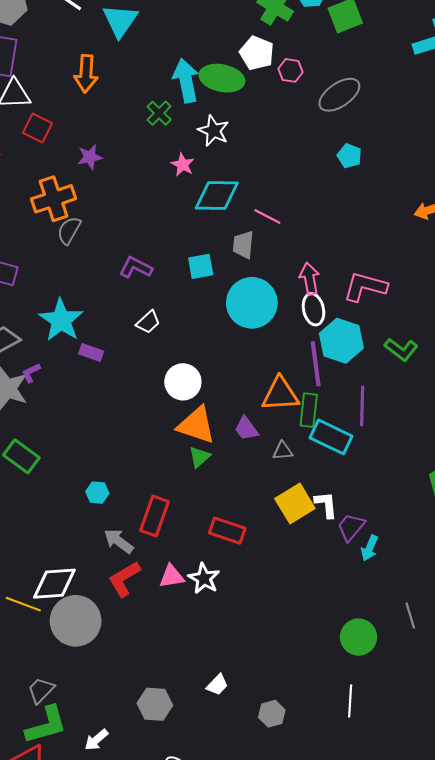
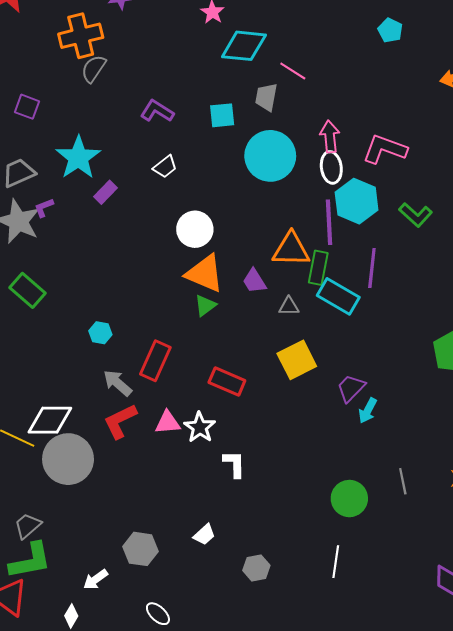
cyan pentagon: (349, 156) -> (390, 30), moved
purple rectangle: (91, 352) -> (106, 192), turned -70
white L-shape: (326, 505) -> (234, 464), moved
white arrow: (96, 740) -> (96, 579), moved

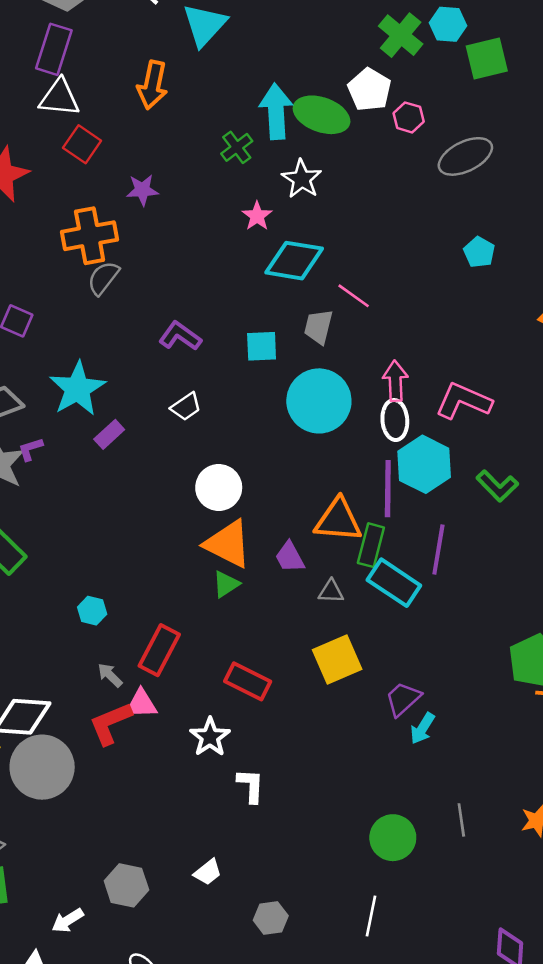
gray arrow: (118, 383) -> (110, 675), size x0.7
pink triangle: (168, 423) -> (141, 704), moved

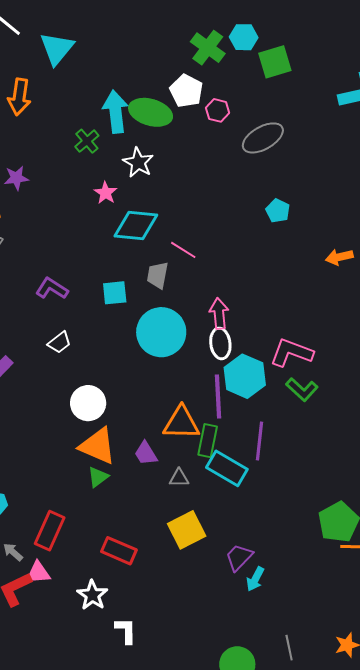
pink L-shape: (463, 401) -> (291, 353), moved

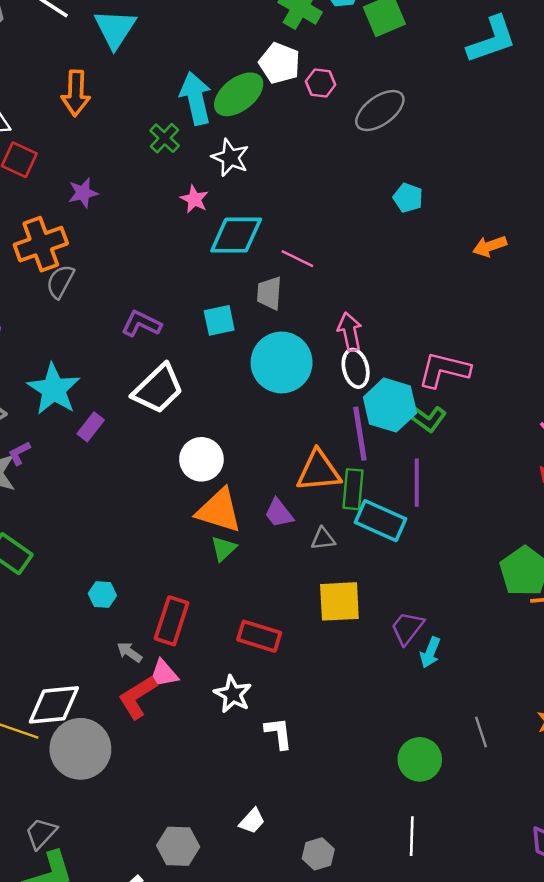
green ellipse: (151, 112) -> (239, 94), turned -48
white trapezoid: (59, 342) -> (158, 389), size x1.8
green L-shape: (302, 389) -> (426, 418), moved
yellow square: (187, 530) -> (339, 601), turned 30

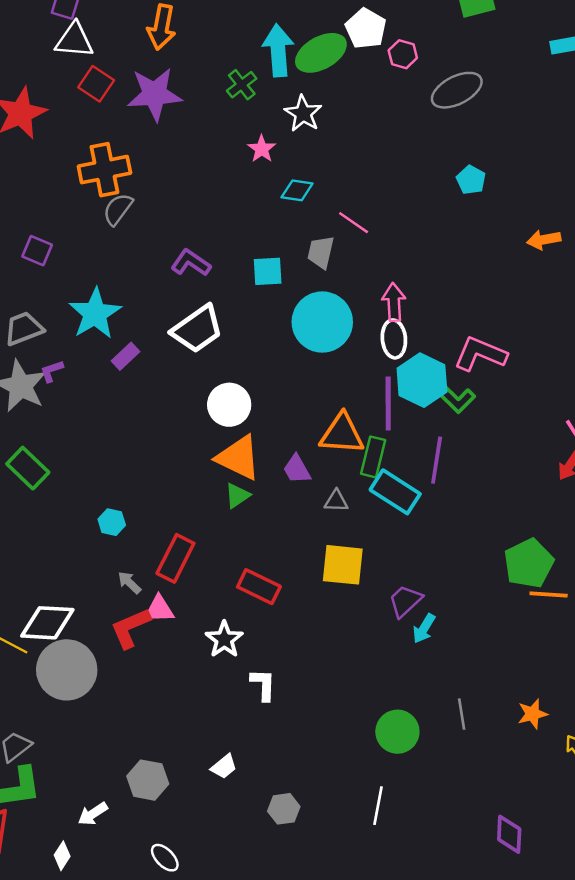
purple star: (83, 193) -> (155, 94), moved, size x1.8
cyan diamond: (236, 235) -> (297, 190), size x0.6

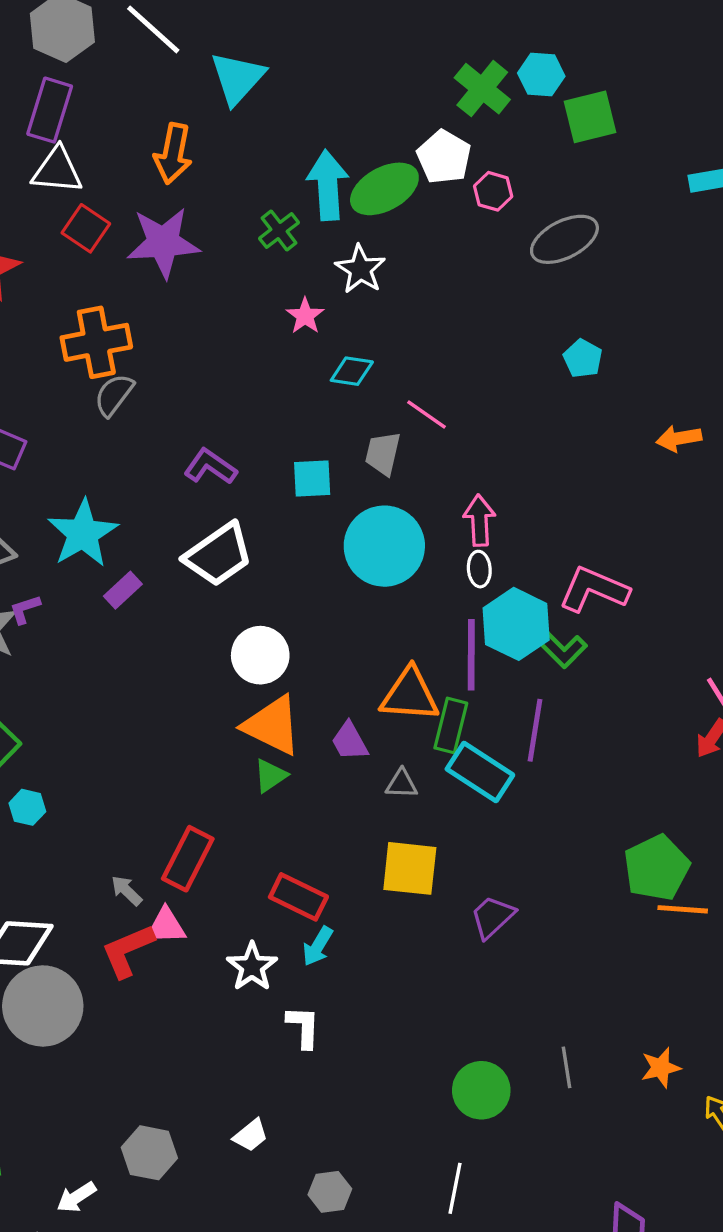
white ellipse: (394, 339) -> (479, 569), size x0.7
cyan hexagon: (112, 522) -> (27, 807), moved
cyan arrow: (424, 629) -> (318, 946), moved

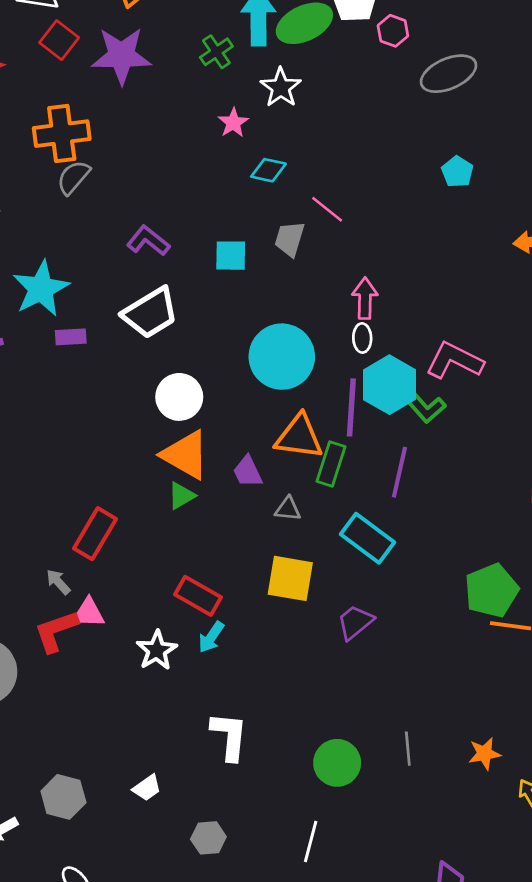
cyan circle: (384, 546) -> (282, 357), moved
purple rectangle: (123, 590) -> (71, 337), turned 36
cyan rectangle: (480, 772) -> (368, 538), moved
red rectangle: (188, 859) -> (95, 534), moved
white L-shape: (303, 1027) -> (229, 736), moved, size x1.4

